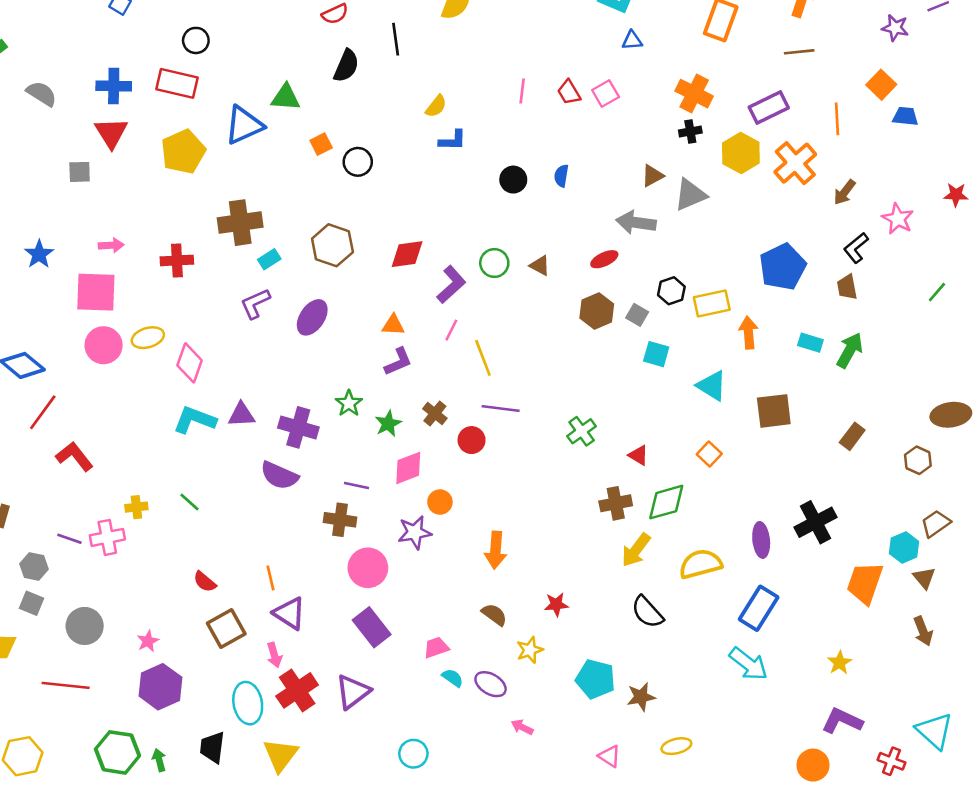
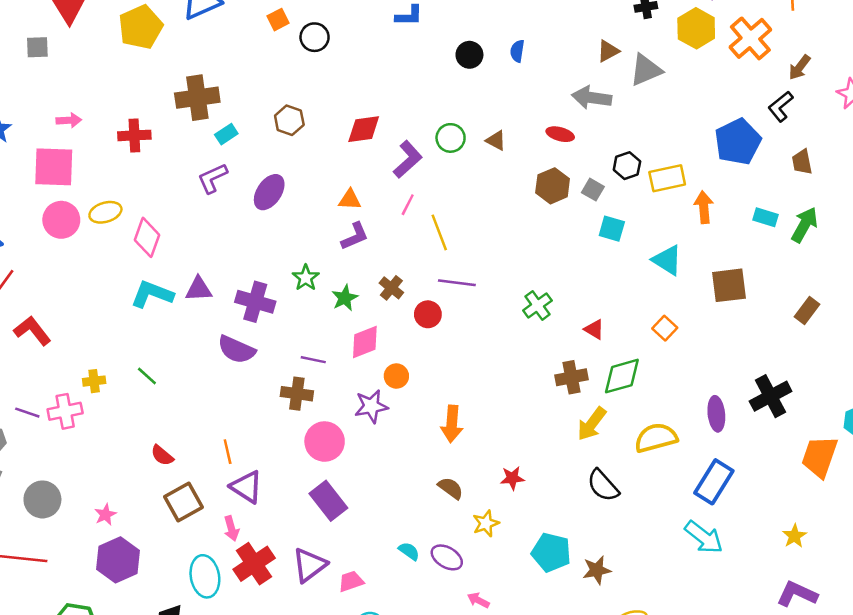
brown hexagon: (332, 245) -> (289, 120), size x0.7
black L-shape: (856, 248) -> (781, 106), moved
red ellipse: (604, 259) -> (560, 134), turned 40
pink trapezoid: (436, 647) -> (351, 581), moved

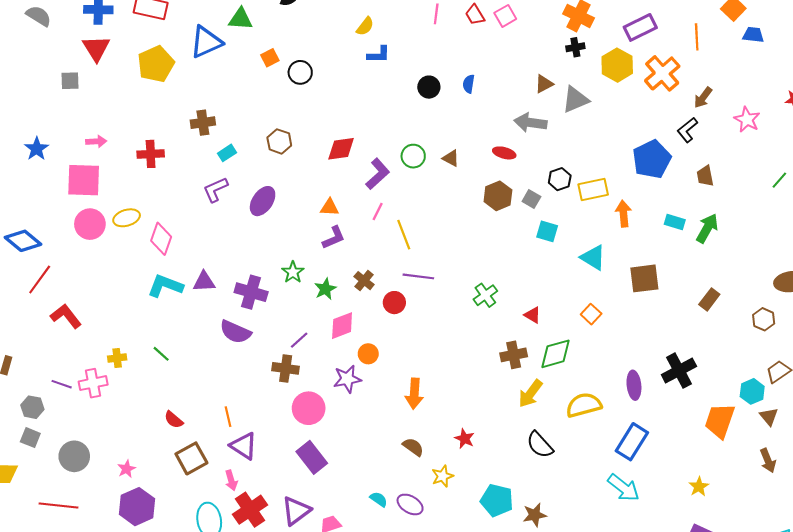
brown cross: (197, 98) -> (203, 123), size x0.7
purple line: (313, 360) -> (299, 340), turned -54
red star: (512, 478) -> (464, 439), turned 30

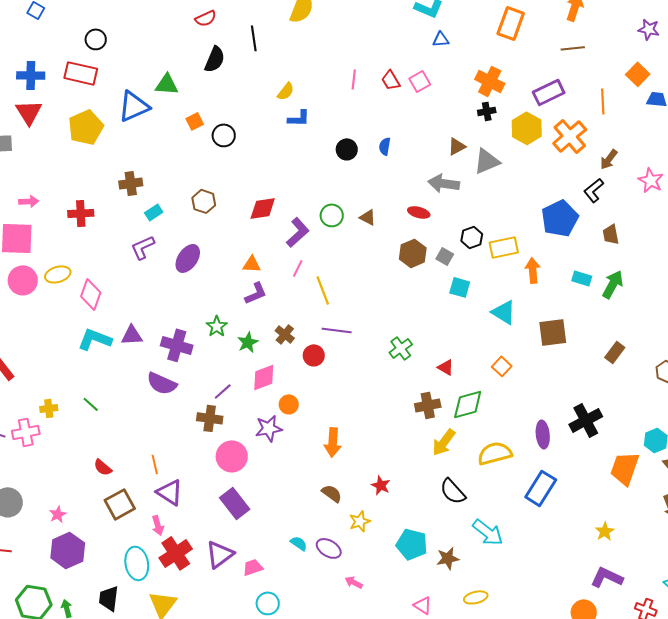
cyan arrow: (623, 488) -> (488, 532), moved

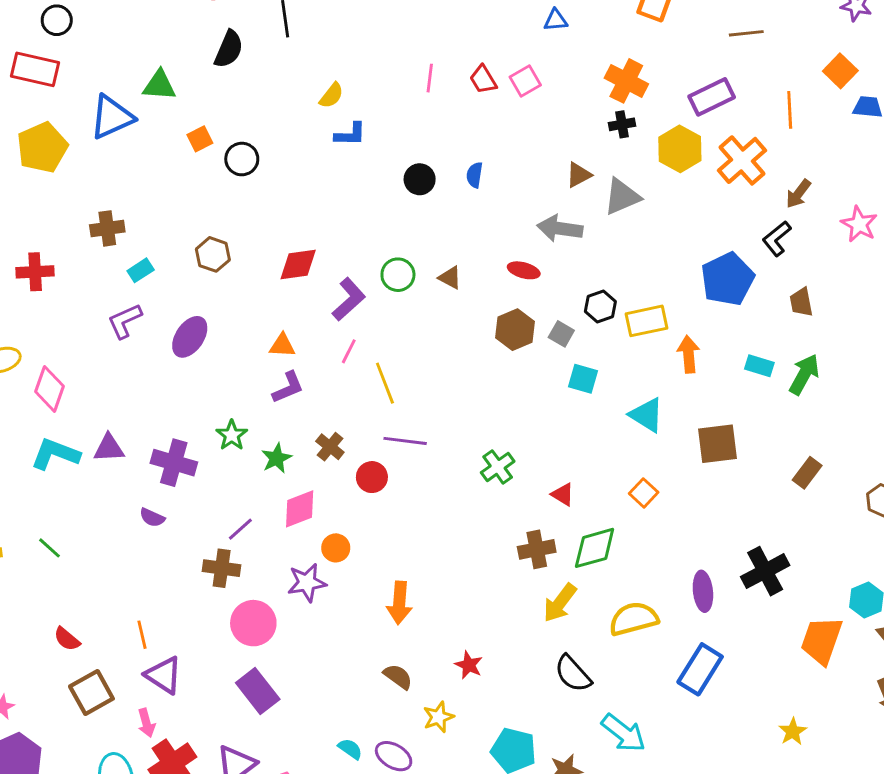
purple semicircle: (162, 383) -> (152, 518), size x0.6

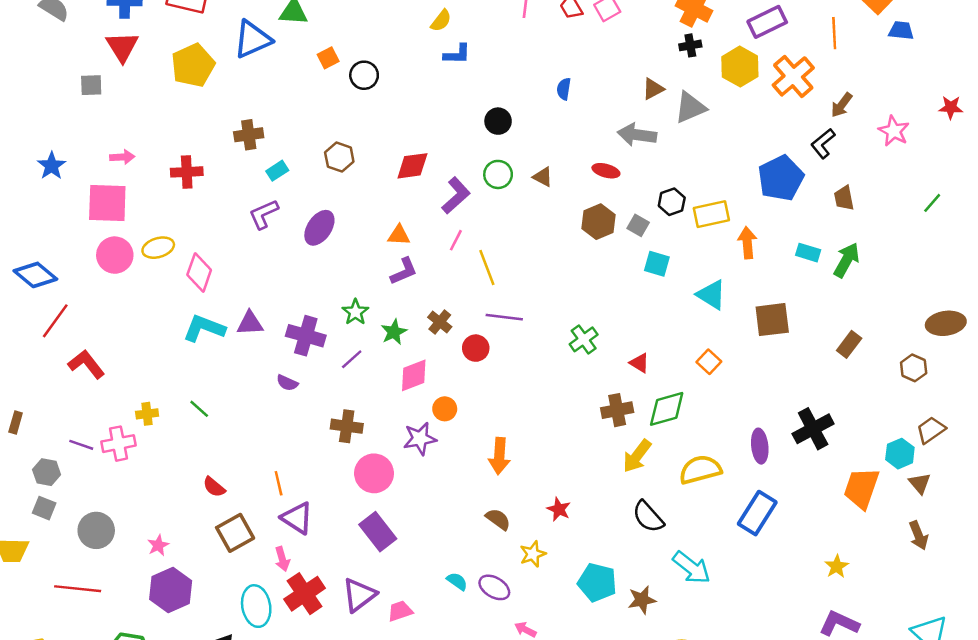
black circle: (420, 179) -> (498, 121), moved
purple line: (240, 529) -> (352, 359), moved

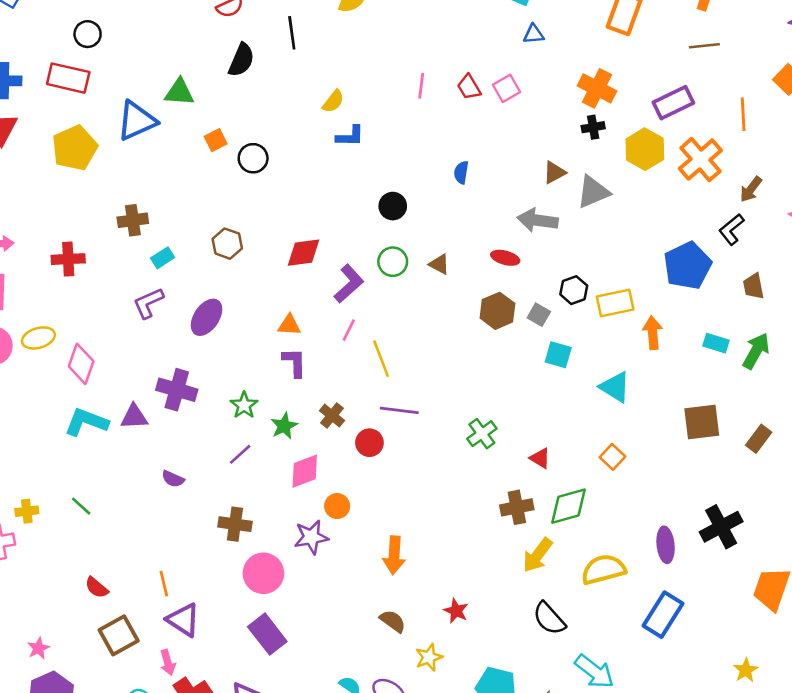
purple L-shape: (404, 271) -> (294, 363), turned -68
brown square: (772, 320) -> (702, 422), moved
purple cross: (306, 336) -> (177, 390), moved

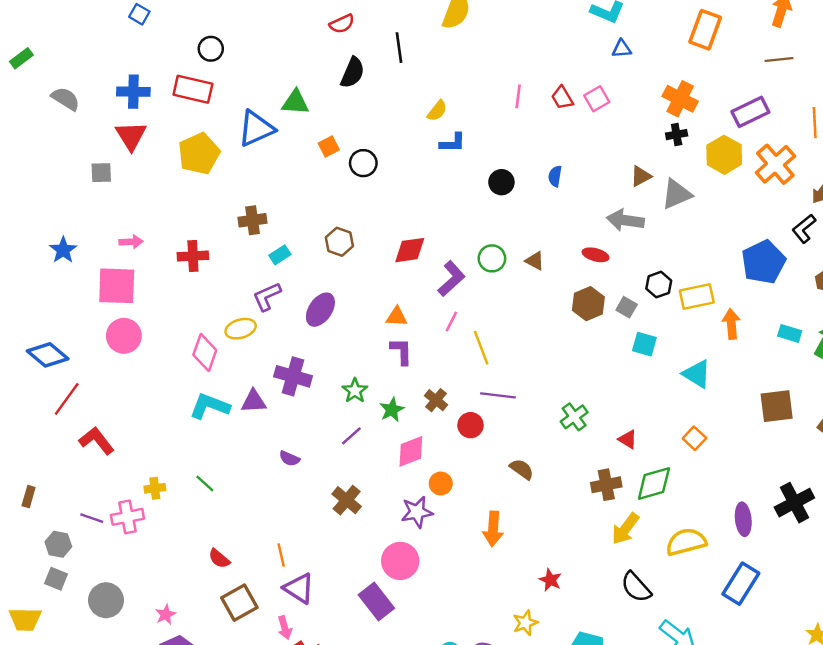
black circle: (393, 206) -> (501, 182), moved
yellow ellipse: (38, 338) -> (241, 329), moved
brown cross: (235, 524) -> (347, 500), turned 32
pink circle: (263, 573) -> (400, 561), moved
brown semicircle: (393, 621) -> (522, 469), moved

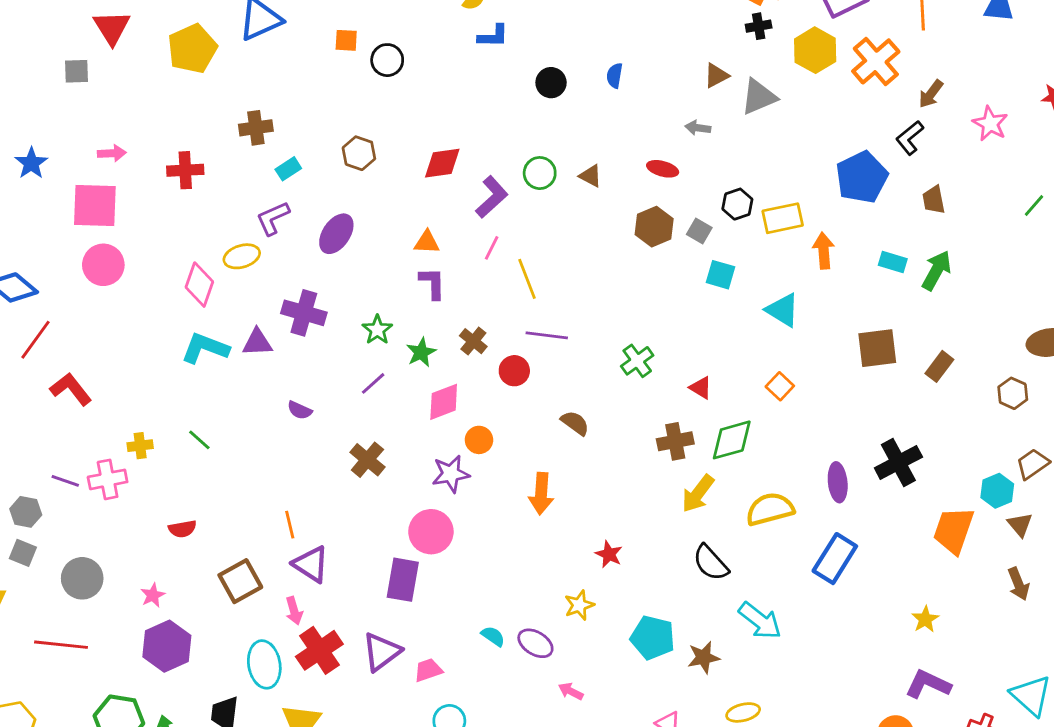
orange square: (329, 146) -> (346, 40), turned 30
gray arrow: (625, 220) -> (698, 128), size x0.6
red semicircle: (219, 559) -> (182, 529), moved, turned -50
purple rectangle: (376, 601) -> (403, 580), turned 48

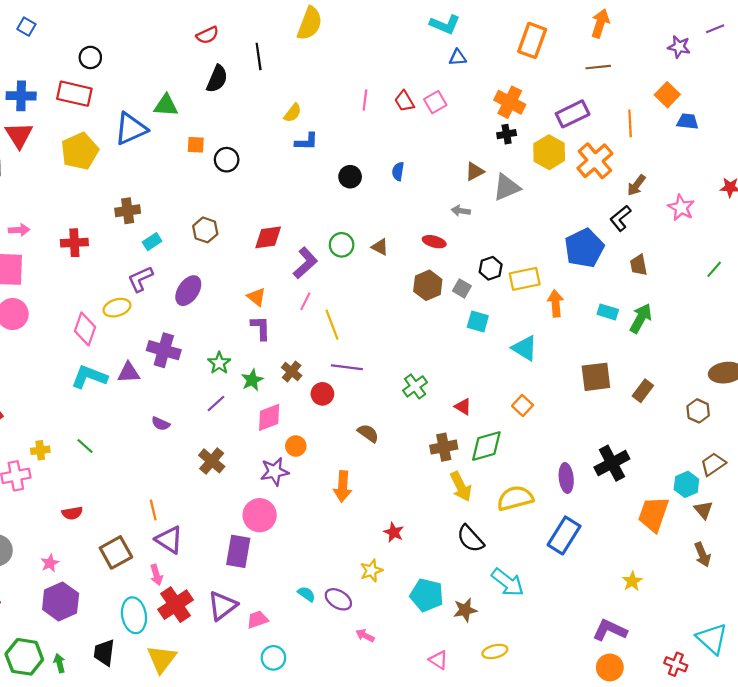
orange triangle: (427, 242) -> (256, 297), turned 36
yellow arrow: (698, 494) -> (461, 486), turned -64
purple L-shape: (928, 684) -> (610, 630), moved

